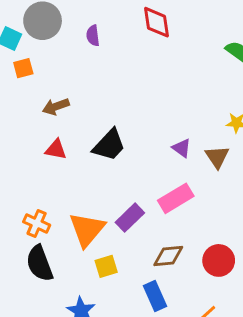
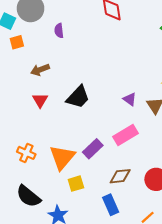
purple semicircle: (93, 36) -> (59, 31), moved
red triangle: (56, 149) -> (40, 100), turned 49
black semicircle: (40, 263) -> (28, 196), moved, turned -30

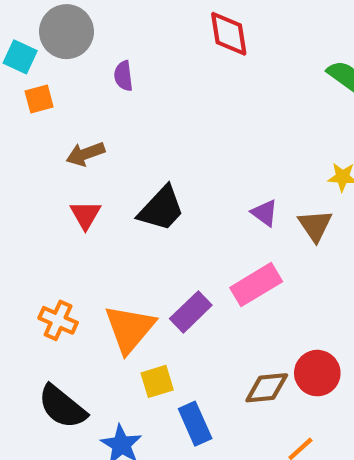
brown diamond: (120, 176) -> (267, 388), moved
blue rectangle: (111, 205) -> (195, 424), moved

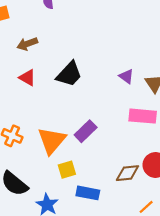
red triangle: (85, 215) -> (27, 78), turned -30
pink rectangle: (256, 285) -> (143, 116), moved, turned 36
blue rectangle: (195, 424) -> (88, 193), turned -55

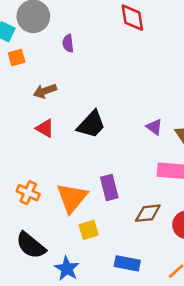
purple rectangle: (86, 131) -> (109, 187), turned -60
brown diamond: (127, 173) -> (148, 213), moved
blue rectangle: (88, 193) -> (127, 263), moved

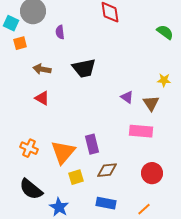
brown arrow: (45, 91) -> (42, 69), turned 30
black trapezoid: (91, 124) -> (84, 68), moved, turned 35
brown diamond: (148, 213) -> (107, 170), moved

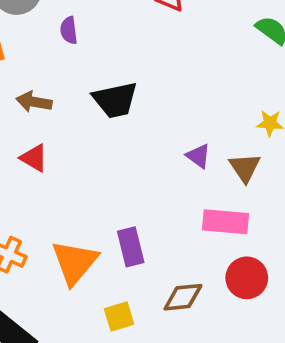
brown diamond: (107, 170) -> (183, 297), moved
red circle: (152, 173) -> (247, 278), moved
yellow square: (76, 177) -> (119, 317), moved

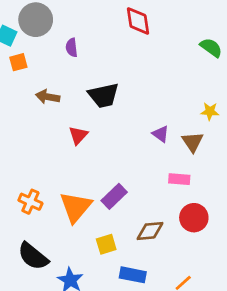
red triangle: (34, 158) -> (78, 135), moved, turned 42
pink rectangle: (225, 222) -> (179, 179), size x0.7
purple rectangle: (131, 247) -> (114, 196), turned 60

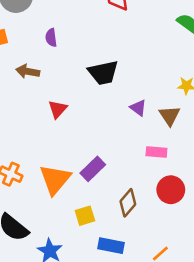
purple semicircle: (72, 48) -> (51, 38), moved
black trapezoid: (103, 95) -> (103, 73), moved
brown diamond: (150, 231) -> (128, 203), turned -44

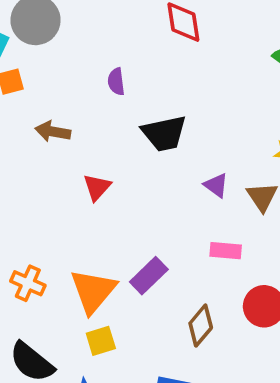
purple semicircle: (51, 38) -> (116, 82), moved
pink rectangle: (156, 152) -> (226, 251), moved
yellow square: (85, 216) -> (101, 341), moved

